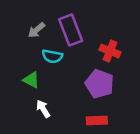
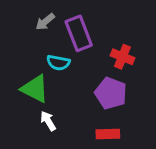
gray arrow: (37, 30) -> (45, 22), moved
green triangle: (31, 80) -> (35, 89), size x1.5

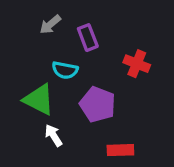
purple rectangle: (79, 33) -> (88, 38), size x0.7
purple pentagon: (111, 93) -> (98, 104), moved

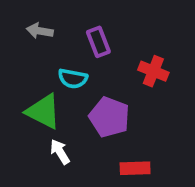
gray arrow: (50, 24) -> (40, 31), moved, turned 50

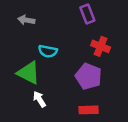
purple rectangle: (98, 42) -> (87, 14), moved
purple pentagon: (109, 117) -> (89, 76), moved

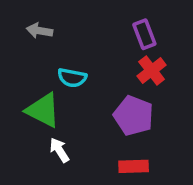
purple rectangle: (87, 14) -> (144, 34), moved
red cross: (101, 46) -> (152, 70), turned 30

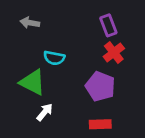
white arrow: (59, 150) -> (45, 112), turned 72

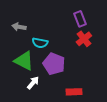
gray arrow: (30, 23) -> (19, 27), moved
purple pentagon: (100, 86) -> (54, 64), moved

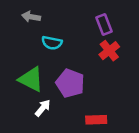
gray arrow: (19, 27) -> (31, 17), moved
cyan semicircle: (40, 43) -> (52, 43), moved

